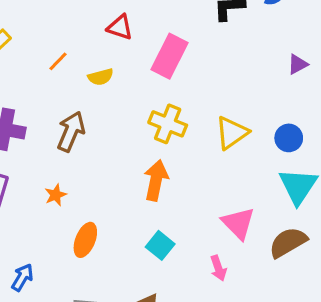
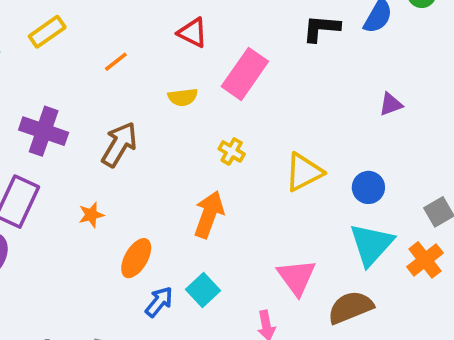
yellow semicircle: (101, 77) -> (183, 97), moved
yellow cross: (168, 124) -> (232, 151), size x0.6
orange ellipse: (85, 240) -> (136, 258), moved
blue arrow: (22, 277) -> (159, 302), moved

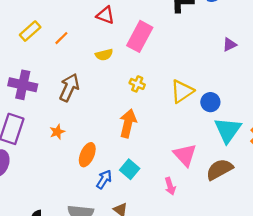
yellow rectangle: (47, 32) -> (30, 31), moved
blue circle: (368, 187) -> (210, 102), moved

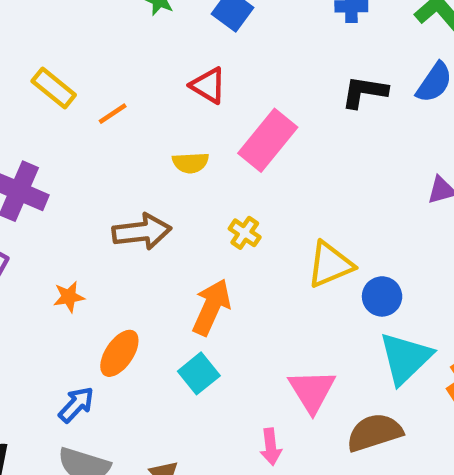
yellow rectangle: (30, 31) -> (54, 88), turned 70
brown arrow: (69, 88) -> (142, 232), moved, turned 48
cyan square: (130, 169) -> (199, 373), moved
blue arrow: (104, 179) -> (76, 405), moved

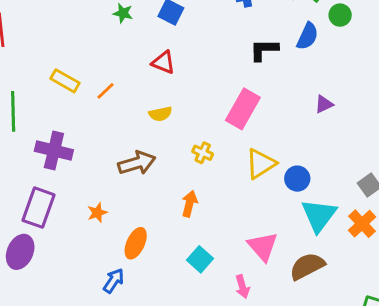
pink rectangle: (268, 140) -> (243, 109), moved
orange arrow: (211, 307) -> (189, 204), size x0.7
cyan square: (199, 373) -> (200, 259), moved

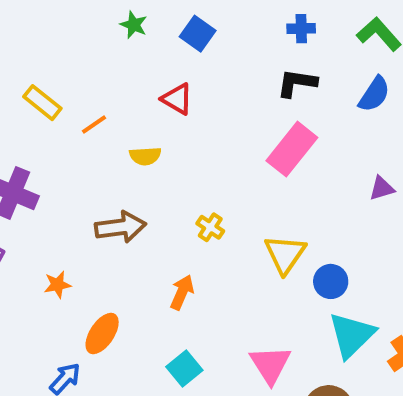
black L-shape: (264, 50) -> (297, 83), moved
pink rectangle: (243, 109) -> (292, 149), moved
yellow semicircle: (160, 114) -> (145, 156), moved
yellow triangle: (261, 164) -> (285, 254), turned -32

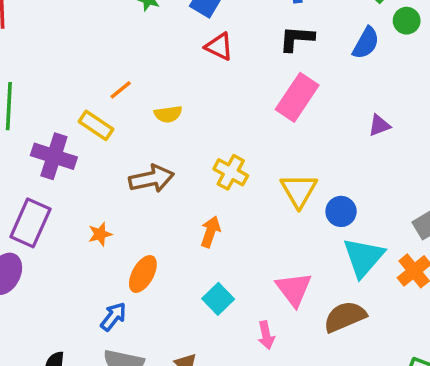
red triangle: (177, 99) -> (219, 47), moved
yellow rectangle: (42, 103) -> (96, 125), moved
yellow cross: (210, 227) -> (231, 172), size x1.4

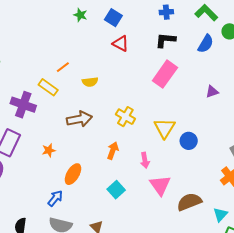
cyan triangle: (363, 257) -> (220, 215), moved, size x0.6
pink arrow: (266, 335) -> (145, 160), moved

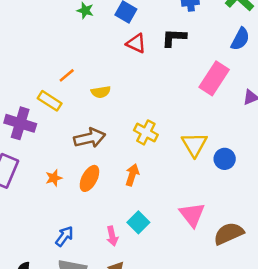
black L-shape: (166, 40) -> (174, 38), moved
pink rectangle: (165, 74) -> (214, 78), moved
pink arrow: (145, 160) -> (112, 236), moved
orange ellipse: (73, 174) -> (89, 178), moved

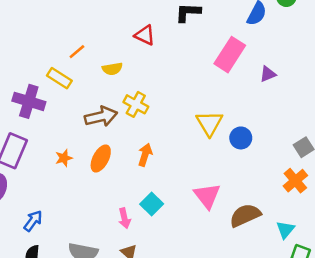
red triangle: (136, 43) -> (145, 35), moved
yellow cross: (146, 132) -> (136, 104), moved
blue arrow: (64, 236) -> (33, 221), moved

